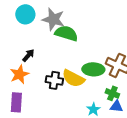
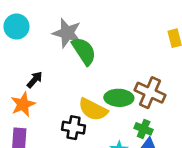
cyan circle: (25, 14) -> (16, 27), moved
green semicircle: (66, 33) -> (84, 51), turned 40
black cross: (54, 80) -> (74, 128), moved

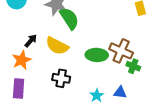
yellow semicircle: (93, 109) -> (57, 46), moved
green cross: (144, 129) -> (133, 66), moved

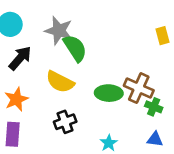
black arrow: (31, 41) -> (20, 58), moved, size x1.5
black cross: (61, 78) -> (65, 122), turned -30
blue triangle: (120, 93) -> (155, 139), moved

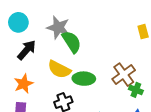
brown cross: (139, 88) -> (124, 75), turned 30
green ellipse: (109, 93) -> (84, 79), moved

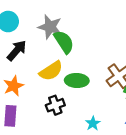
yellow semicircle: (59, 69) -> (51, 71), turned -60

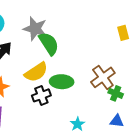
black cross: (55, 105) -> (41, 95), moved

